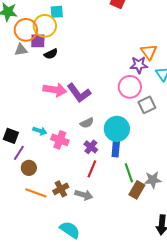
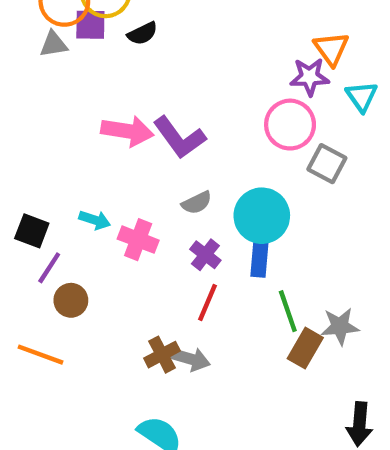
black semicircle: (51, 54) -> (142, 33), moved
gray square: (147, 105) -> (327, 164), turned -36
brown cross: (61, 189) -> (162, 355), moved
orange line: (36, 193) -> (40, 355), moved

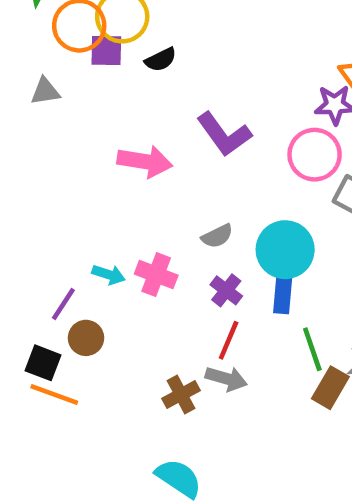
gray triangle: (54, 44) -> (45, 91), moved
purple L-shape: (179, 138) -> (224, 134), moved
cyan arrow: (95, 220) -> (109, 275), moved
black square: (32, 231) -> (43, 363), moved
gray arrow: (190, 359) -> (226, 379), moved

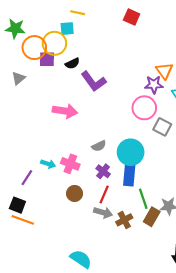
gray triangle: (45, 91) -> (18, 78), turned -32
purple L-shape: (224, 134) -> (94, 81), moved
blue rectangle: (283, 293) -> (129, 172), size x1.4
brown circle: (86, 338) -> (75, 193), moved
brown cross: (181, 394) -> (124, 220), moved

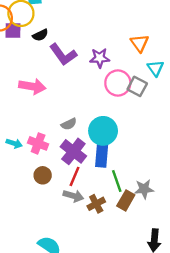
purple star: (154, 85) -> (100, 58), moved
gray square: (162, 127) -> (137, 86), moved
purple cross: (103, 171) -> (73, 151), size x1.6

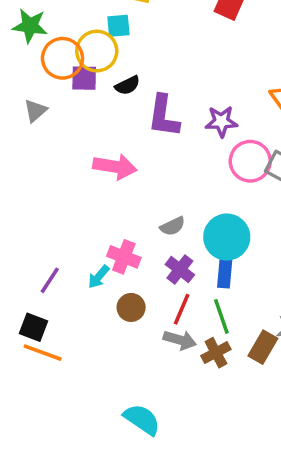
purple L-shape: (63, 54) -> (164, 116), turned 44
cyan arrow: (14, 143) -> (99, 277), moved, turned 112
purple cross: (73, 151) -> (180, 270), size x0.7
blue rectangle: (102, 153) -> (225, 271), size x0.7
green line: (117, 181) -> (221, 316), moved

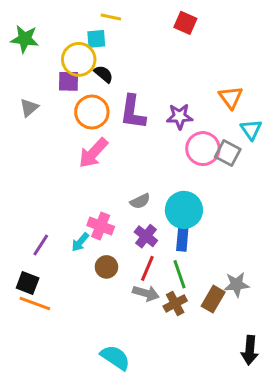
orange circle: (62, 58) -> (92, 112), moved
black semicircle: (127, 85) -> (104, 74), moved, turned -114
pink arrow: (115, 167) -> (93, 153), turned 124

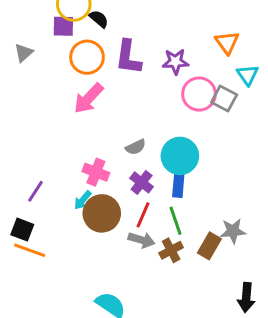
cyan arrow: (80, 242) -> (83, 200), moved
brown circle: (106, 267) -> (102, 213), size x1.6

